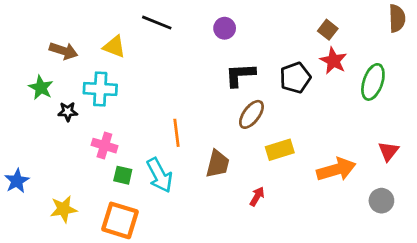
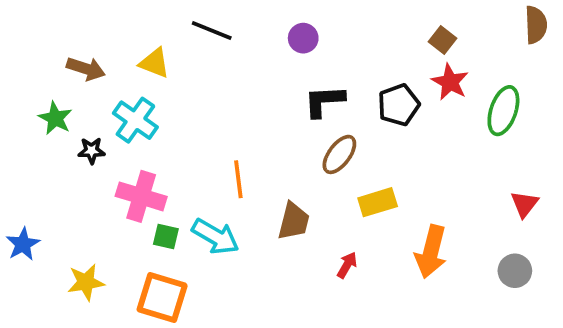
cyan cross: (100, 89) -> (135, 120), turned 32
pink cross: (104, 146) -> (141, 196), size x1.4
orange arrow: (336, 170) -> (431, 252), moved, turned 120
cyan arrow: (160, 175) -> (215, 236), turned -32

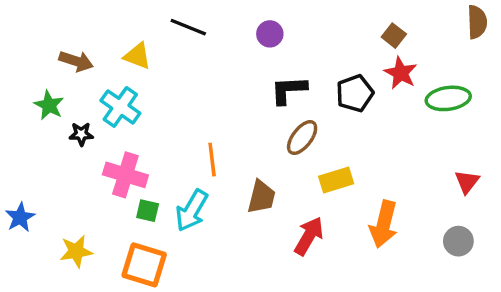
green ellipse: (503, 111) -> (448, 98), turned 63
cyan arrow: (215, 236) -> (192, 211), turned 90
red arrow: (347, 265) -> (309, 236), size x1.6

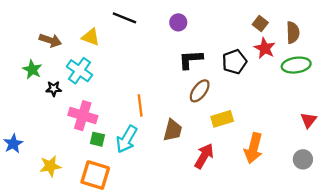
brown semicircle: (477, 22) -> (293, 33), moved

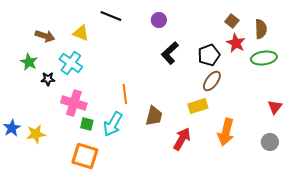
black L-shape: (191, 59) -> (170, 53), turned -40
brown ellipse: (200, 91) -> (212, 81), moved
yellow star: (50, 166) -> (36, 134), moved

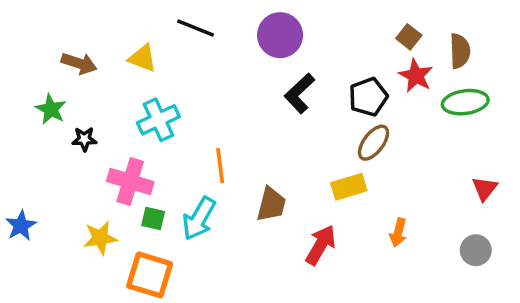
purple circle: (159, 20) -> (280, 35), size x1.6
cyan cross: (71, 63) -> (158, 120), moved, turned 30
orange arrow: (226, 132) -> (398, 233), size x0.6
yellow star: (36, 134) -> (100, 238), moved

